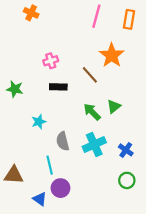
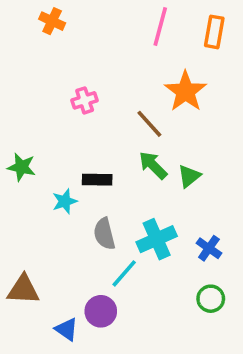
black rectangle: (58, 87) -> (97, 180), moved
green star: (15, 89) -> (21, 167), moved
green arrow: (92, 112) -> (153, 165), moved
cyan line: (50, 165) -> (124, 273), moved, turned 54

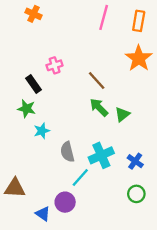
orange star: (185, 91) -> (139, 58), moved
green star: (21, 167) -> (26, 109), moved
black rectangle: (97, 180) -> (34, 84), moved, turned 54

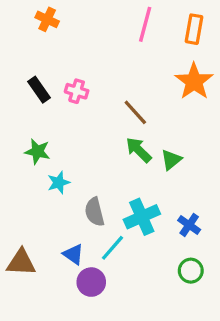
pink cross: (55, 65) -> (77, 91), turned 35
black rectangle: (34, 84) -> (39, 90), moved
blue triangle: (43, 214) -> (73, 254), moved

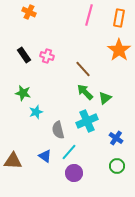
cyan cross: (142, 217) -> (87, 121), moved
purple circle: (91, 282) -> (74, 173), moved

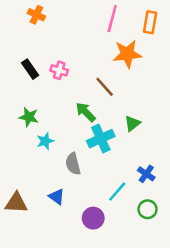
orange star: (119, 50) -> (127, 54), moved, turned 30
green arrow: (85, 92) -> (86, 112), moved
cyan cross: (87, 121) -> (101, 139), moved
cyan line: (69, 152) -> (117, 192), moved

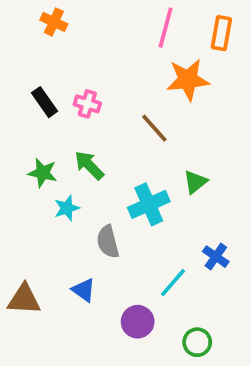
green arrow: (86, 112) -> (89, 165), moved
green circle: (148, 209) -> (197, 342), moved

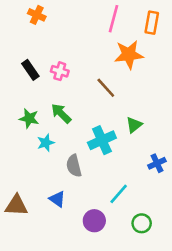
blue cross: (216, 257) -> (157, 163), moved, turned 30
green circle: (197, 342) -> (142, 223), moved

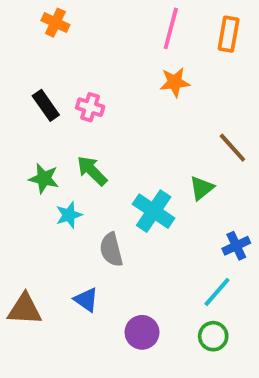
orange star: (129, 55) -> (175, 82), moved, size x0.7
brown line: (106, 88) -> (232, 148), moved
cyan cross: (102, 140) -> (154, 211), turned -32
cyan line: (119, 194) -> (217, 292), moved

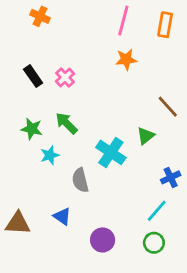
pink cross: (90, 107) -> (65, 77), turned 30

